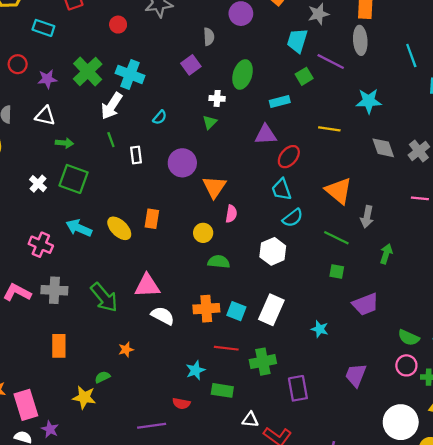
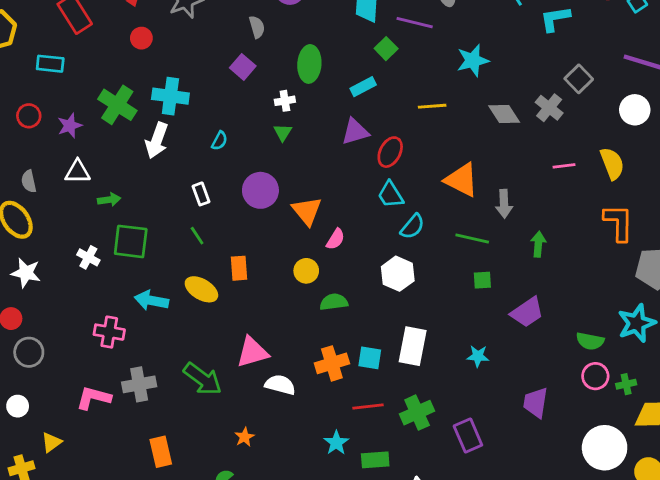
green line: (111, 140) -> (197, 236), moved
pink semicircle: (231, 214) -> (336, 239), turned 36

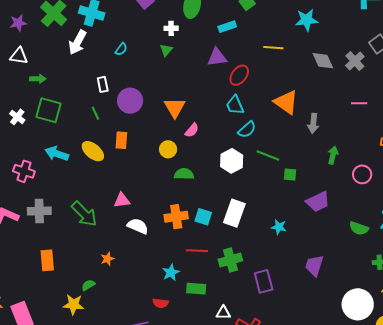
purple circle: (260, 190) -> (130, 101), moved
green line: (472, 239) -> (268, 155), moved
pink triangle: (252, 352) -> (122, 200), size x0.7
pink circle: (595, 376) -> (362, 174), moved

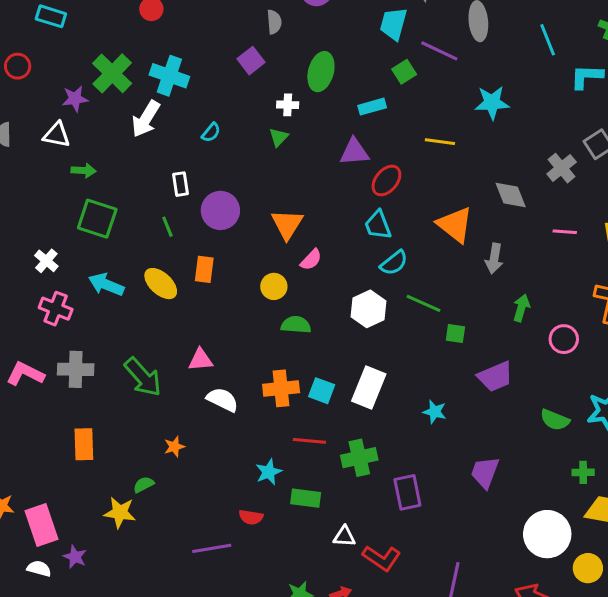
purple star: (18, 23) -> (75, 99), moved
gray diamond: (323, 61) -> (511, 195), moved
white cross: (17, 117) -> (46, 261), moved

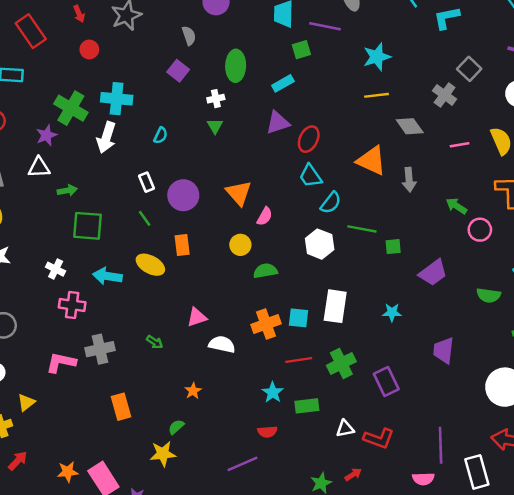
green square: (404, 72) -> (301, 50), turned 30
yellow line: (440, 142) -> (376, 95), moved
green arrow: (521, 308) -> (456, 206), moved, turned -60
green arrow: (143, 377) -> (155, 342), size x0.5

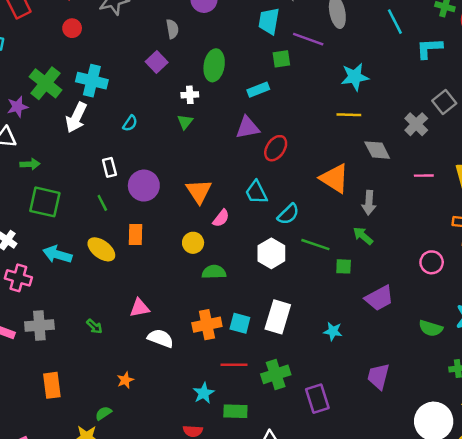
cyan trapezoid: (311, 176) -> (256, 192), moved
green arrow: (456, 206) -> (363, 236), moved

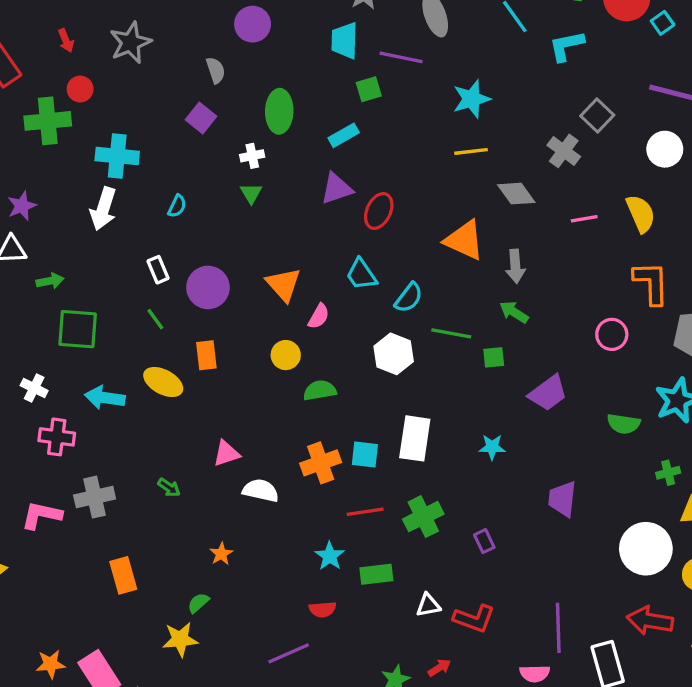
green cross: (45, 83) -> (48, 121), moved, turned -36
purple rectangle: (317, 399) -> (484, 541), size x0.6

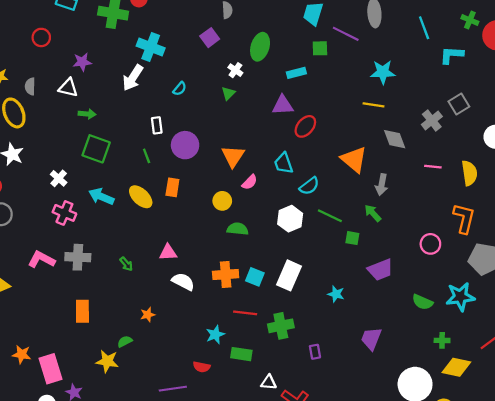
white cross: (252, 156) -> (235, 70), turned 32

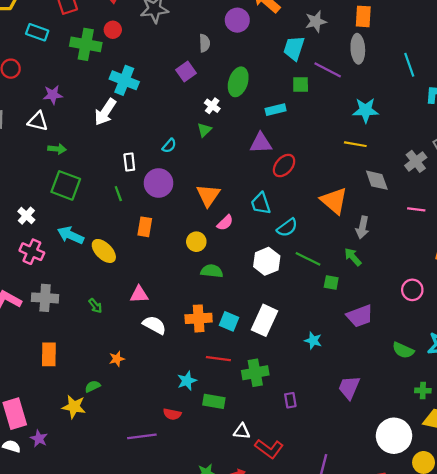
cyan semicircle: (180, 89) -> (169, 146), moved
yellow ellipse: (141, 197) -> (104, 251), moved

